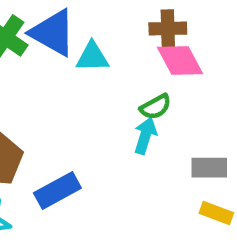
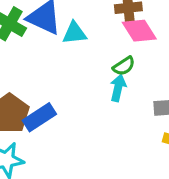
blue rectangle: (57, 191) -> (39, 117), moved

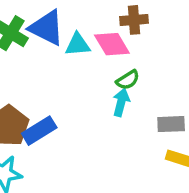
pink diamond: (139, 31) -> (112, 44), moved

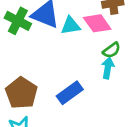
blue rectangle: (39, 131) -> (70, 93), moved

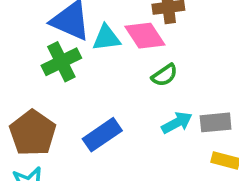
green cross: (18, 21) -> (61, 62), moved, turned 35
cyan arrow: (108, 68) -> (177, 123), moved, turned 50

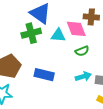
cyan triangle: (106, 38) -> (58, 35), moved
blue rectangle: (102, 135) -> (44, 75), turned 36

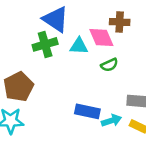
blue rectangle: (44, 75) -> (87, 111), moved
cyan arrow: (83, 76) -> (111, 121), moved

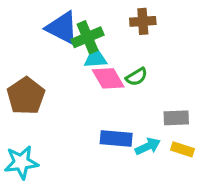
pink diamond: (101, 37) -> (108, 78), moved
green cross: (45, 44) -> (87, 37), moved
brown pentagon: (18, 87) -> (26, 96), moved

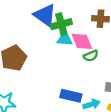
pink diamond: (108, 78) -> (82, 41), moved

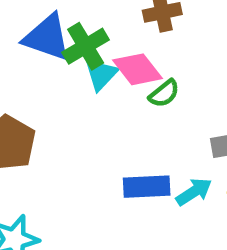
cyan triangle: (65, 39) -> (101, 74), turned -35

